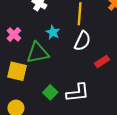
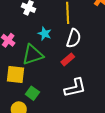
red rectangle: (102, 61) -> (68, 59), moved
green square: (50, 92) -> (32, 93), moved

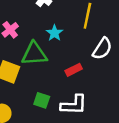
white semicircle: (74, 38) -> (102, 49), moved
green square: (32, 93) -> (42, 100), moved, turned -32

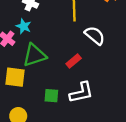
cyan star: (54, 33) -> (24, 26), moved
white semicircle: (102, 49) -> (95, 35), turned -70

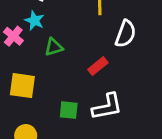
white semicircle: (95, 35) -> (126, 34), turned 70
green triangle: (34, 55) -> (54, 47), moved, size x0.6

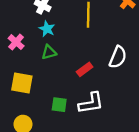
cyan star: (34, 21) -> (47, 29), moved
white semicircle: (126, 34) -> (118, 57), moved

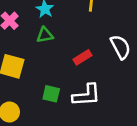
white semicircle: (118, 57) -> (120, 47), turned -55

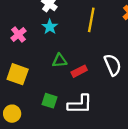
green triangle: (45, 35) -> (60, 61), moved

